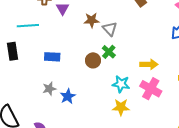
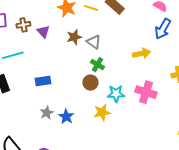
brown circle: (93, 60) -> (90, 83), moved
yellow arrow: (149, 64) -> (141, 53), moved
yellow star: (121, 107) -> (102, 112), moved

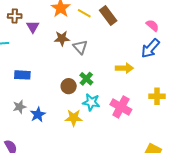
green cross: (97, 65) -> (86, 79), moved

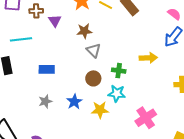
gray triangle: (80, 47) -> (94, 50), moved
green cross: (86, 79) -> (119, 71), moved, turned -32
pink cross: (121, 107) -> (146, 118), moved, turned 30
blue star: (38, 114) -> (74, 102), moved

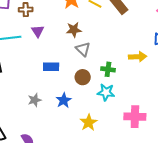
purple triangle: (55, 21) -> (38, 31), moved
blue rectangle: (47, 69) -> (51, 67), moved
yellow star: (100, 110) -> (89, 122), moved, turned -30
pink cross: (146, 118) -> (135, 117), turned 35

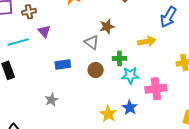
brown star: (74, 30) -> (107, 27), moved
cyan star: (106, 92) -> (130, 75), moved
blue star: (64, 100) -> (130, 108), moved
pink cross: (135, 117) -> (156, 89), moved

